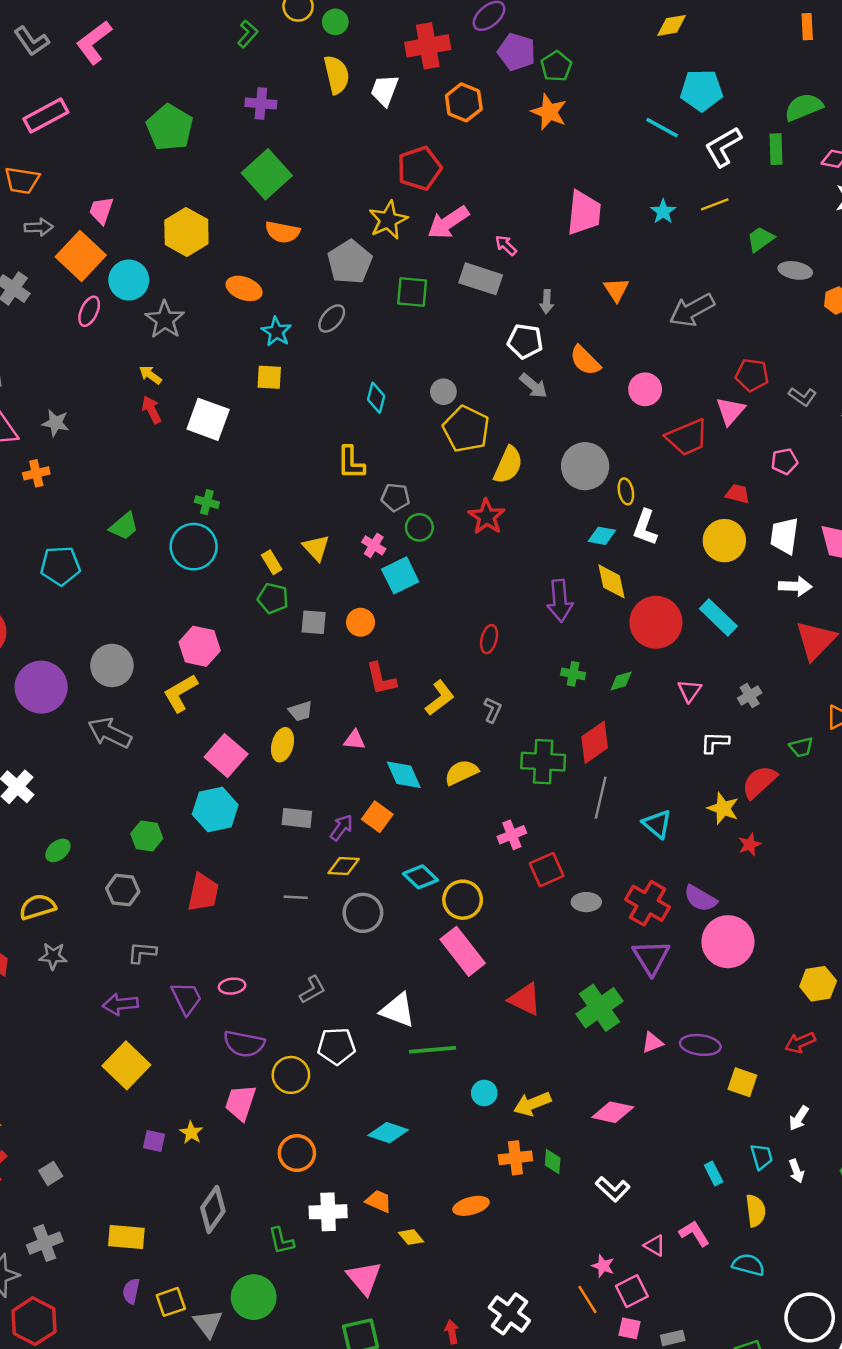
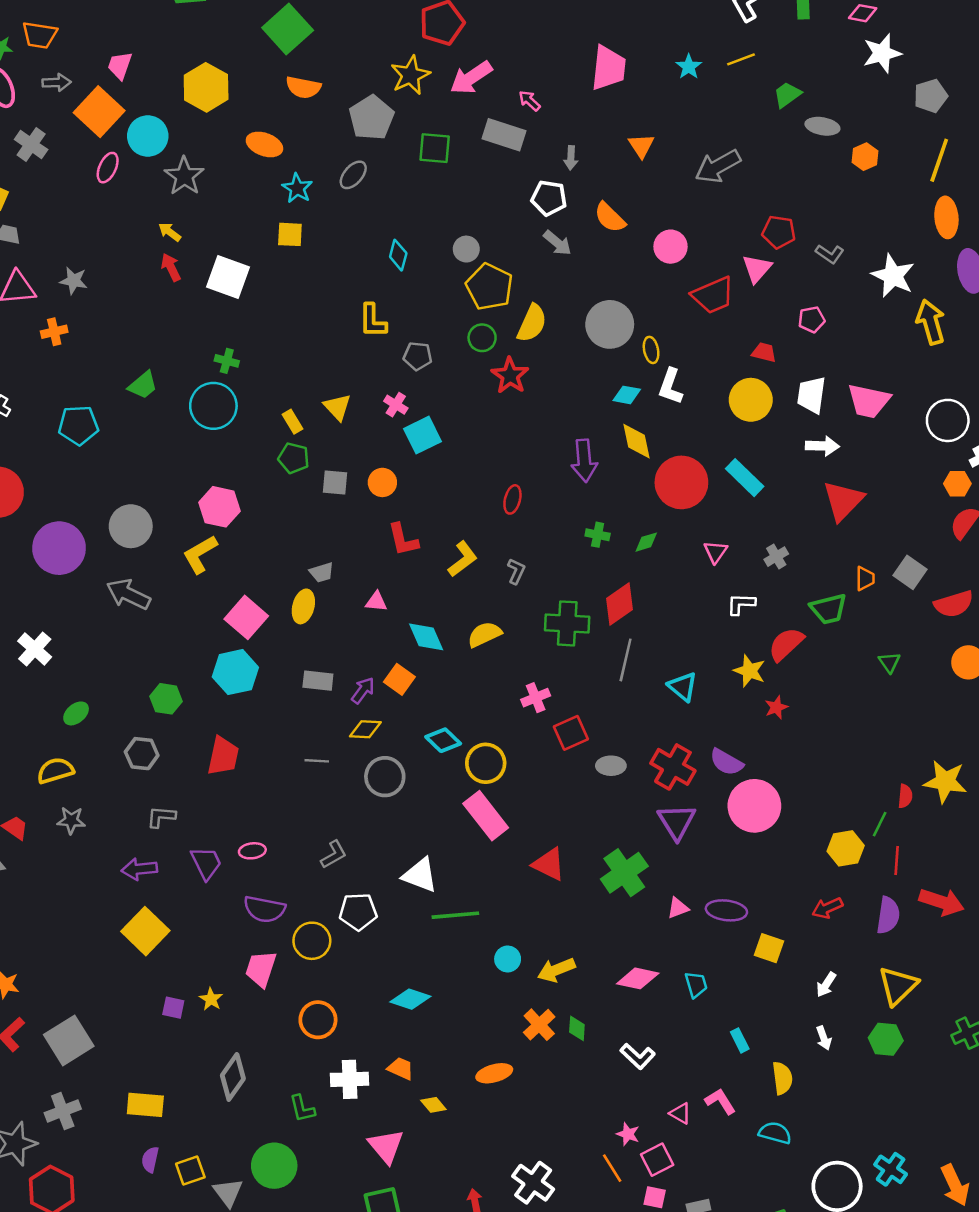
green circle: (419, 527) -> (482, 338), moved
green trapezoid: (801, 747) -> (829, 609), size x1.5
cyan trapezoid: (762, 1157) -> (696, 985), moved
orange cross: (515, 1158) -> (539, 1025), turned -36
gray square: (51, 1173) -> (69, 1040), size x2.0

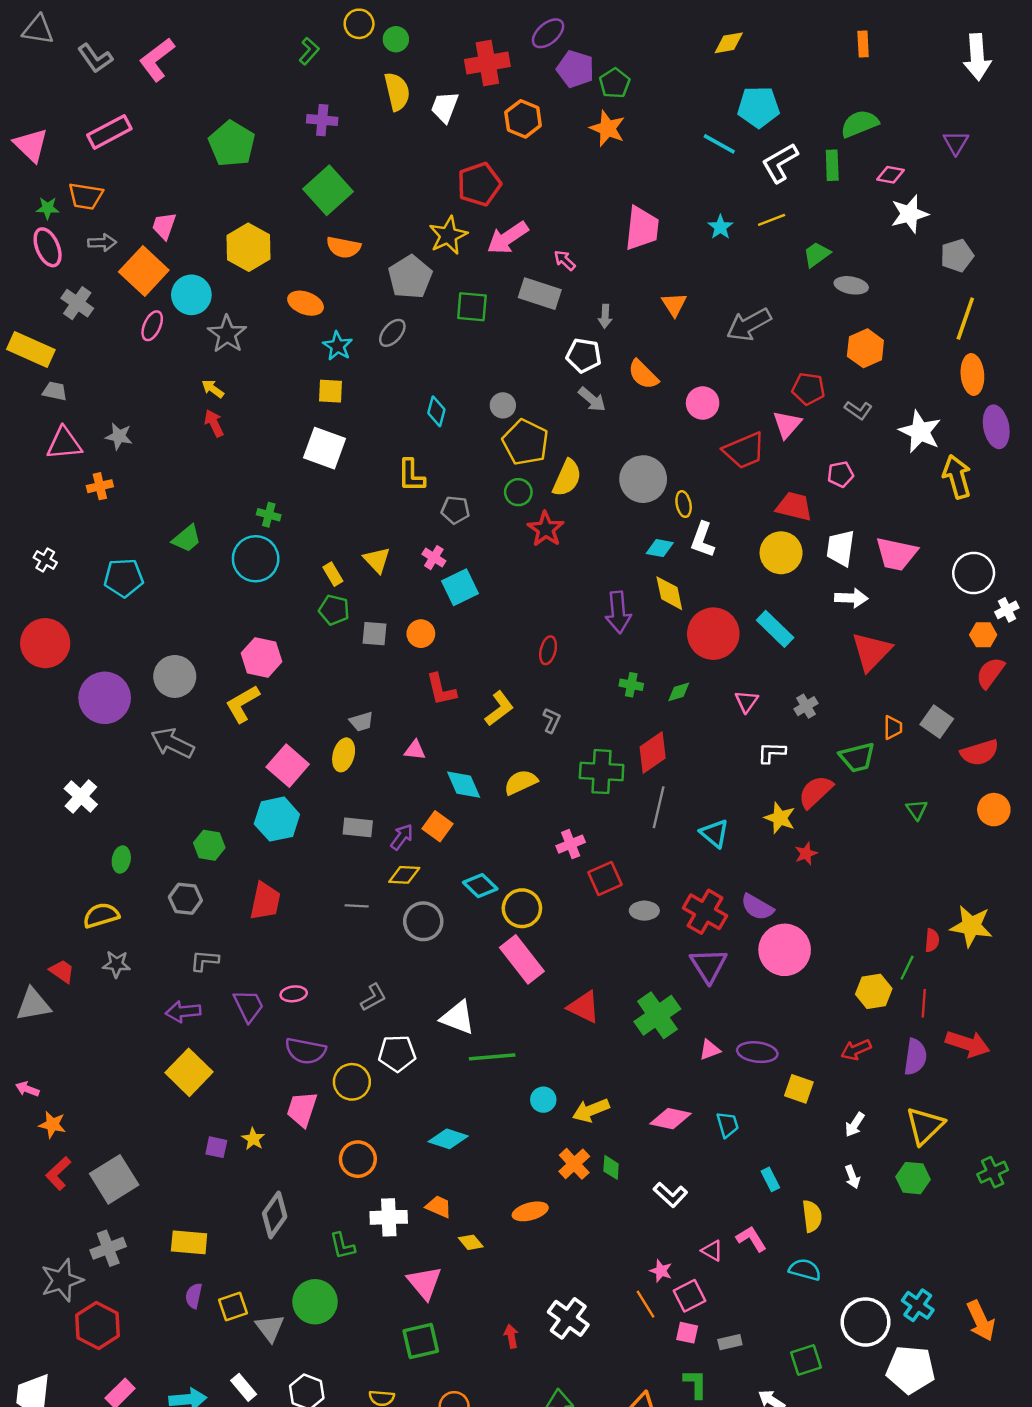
orange hexagon: (865, 157) -> (865, 348), moved, size x1.4
white square: (228, 277) -> (325, 448), moved
red trapezoid: (764, 352) -> (794, 506), size x1.5
green ellipse: (76, 713) -> (121, 860), turned -40

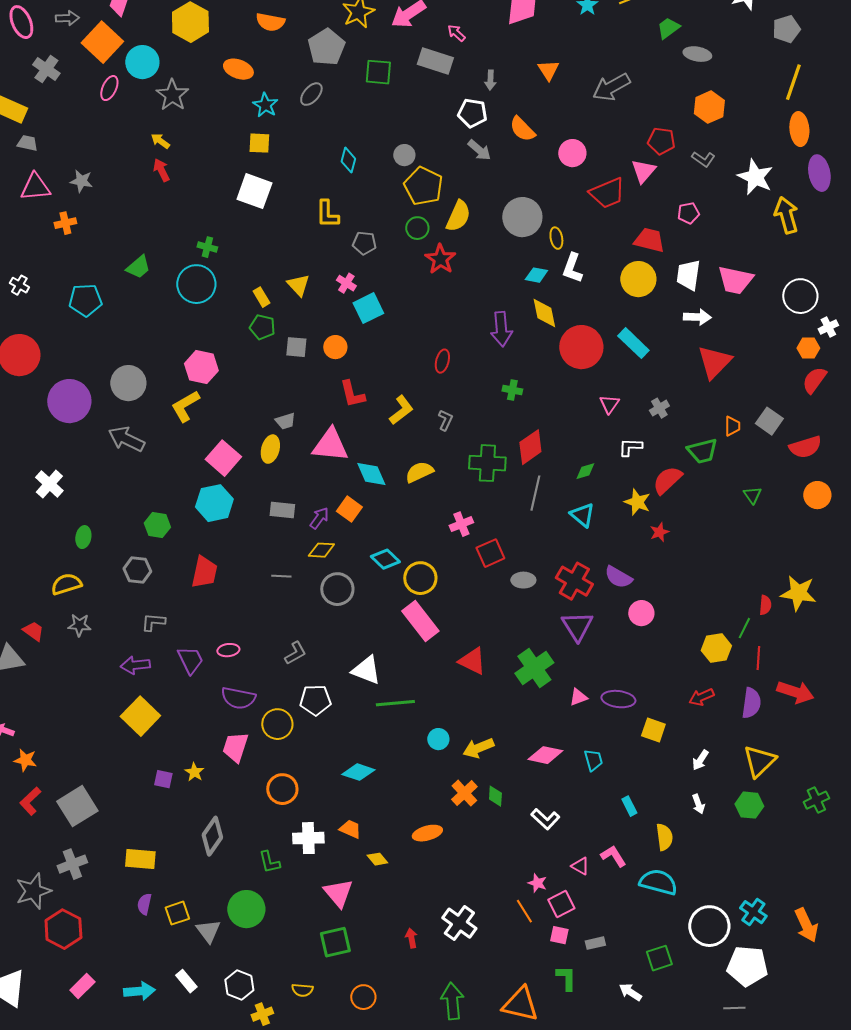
green diamond: (679, 692) -> (585, 471), moved
pink triangle: (415, 750) -> (330, 445), size x2.0
pink circle: (785, 950) -> (641, 613), size x0.6
cyan semicircle: (805, 1270) -> (658, 882), size x1.4

